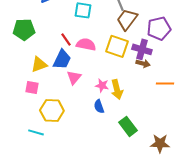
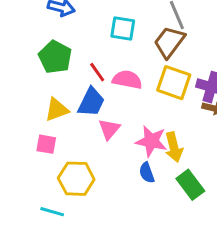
brown trapezoid: (127, 19) -> (169, 42), moved
green pentagon: (24, 29) -> (55, 57), moved, turned 30
pink star: (102, 85) -> (151, 141), size x1.5
green rectangle: (128, 126) -> (190, 185), moved

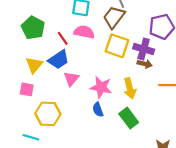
pink semicircle: (127, 80) -> (84, 32), moved
blue trapezoid: (91, 102) -> (59, 60), turned 30
yellow triangle: (57, 110) -> (34, 65), turned -30
yellow arrow: (174, 147) -> (130, 88), moved

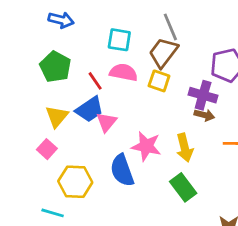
yellow square: (117, 46) -> (159, 81), moved, size x0.7
pink triangle: (71, 79) -> (106, 122), moved
pink square: (27, 89) -> (47, 149), turned 32
blue semicircle: (98, 110) -> (122, 170), moved, size x1.6

